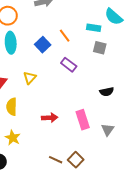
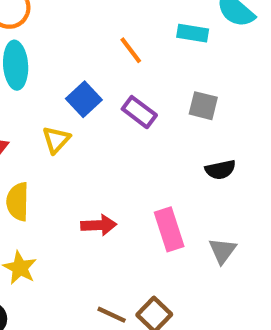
blue square: (43, 45) -> (84, 99), moved
gray square: (100, 48) -> (203, 106), moved

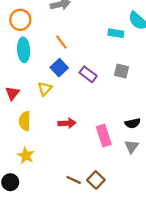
orange line: (131, 50) -> (61, 42), moved
black semicircle: (220, 170) -> (133, 123), moved
red arrow: (99, 225) -> (67, 123), moved

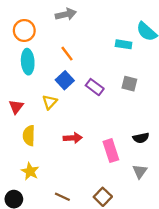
gray triangle: (131, 147) -> (140, 171), moved
brown line: (74, 180) -> (62, 197), moved

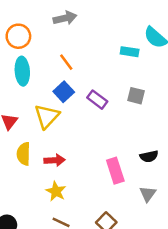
yellow triangle: (50, 102) -> (47, 116), size x1.5
red arrow: (73, 138) -> (55, 160), moved
yellow star: (30, 171) -> (56, 191), moved

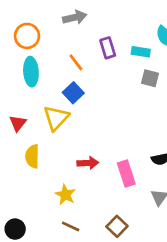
gray square: (136, 96) -> (150, 78), moved
purple rectangle: (97, 100) -> (108, 48), moved, turned 36
red arrow: (55, 160) -> (88, 163), moved

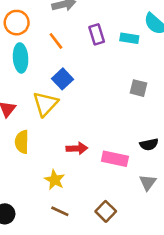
orange line: (76, 62) -> (56, 41), moved
gray square: (150, 78) -> (138, 88), moved
pink rectangle: (126, 173) -> (115, 159), turned -60

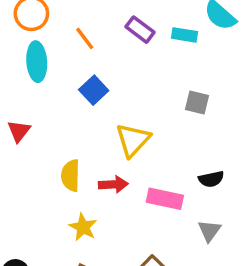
purple rectangle: (97, 34) -> (140, 30), turned -36
yellow triangle: (45, 104) -> (133, 140), moved
yellow semicircle: (22, 142) -> (71, 176), moved

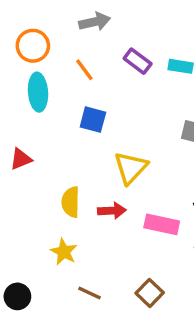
blue square: (94, 90) -> (93, 120), turned -32
red triangle: (19, 131) -> (21, 159), turned 30
yellow star: (83, 227) -> (64, 252), moved

